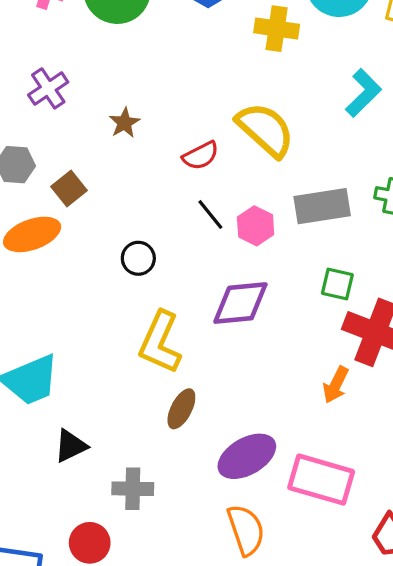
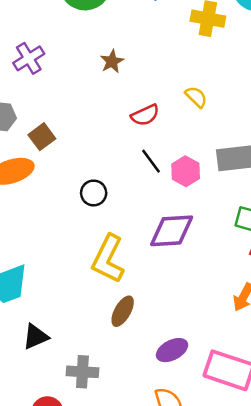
brown star: (124, 123) -> (112, 61), moved
yellow semicircle: (265, 130) -> (196, 97), size x0.5
purple ellipse: (247, 456) -> (172, 350), size x0.7

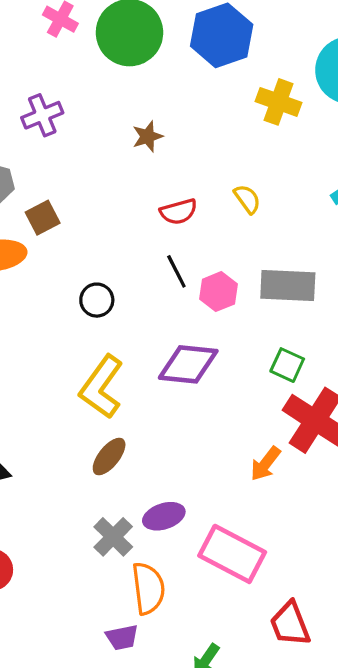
gray cross: (82, 372) -> (113, 537), moved, turned 32

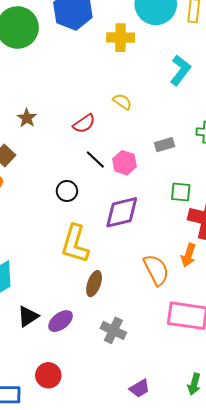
brown star: (148, 136) -> (27, 118), moved
gray rectangle: (288, 286) -> (164, 145), size x0.6
black circle: (97, 300) -> (67, 191), moved
purple ellipse: (164, 516) -> (61, 321), moved
orange semicircle: (148, 588) -> (156, 270), moved

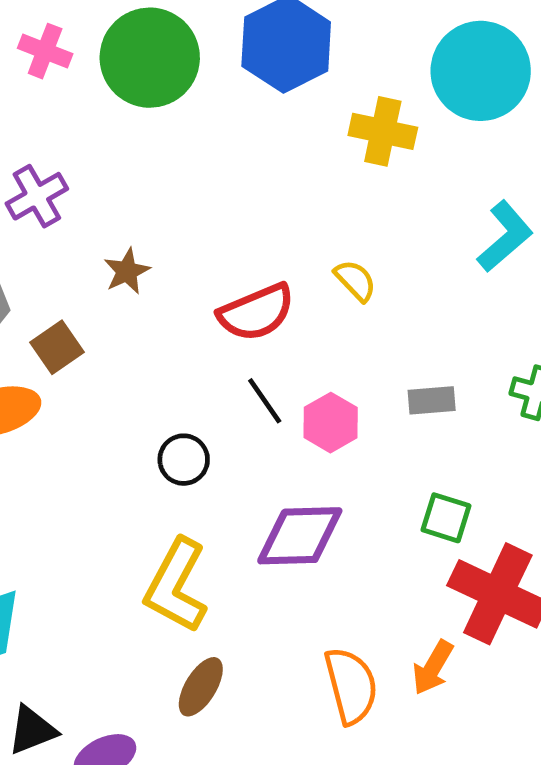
red semicircle: (84, 124) -> (256, 312), size x1.4

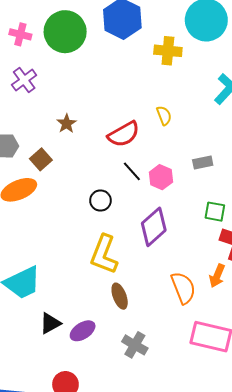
purple cross: (37, 196) -> (24, 80), moved
yellow semicircle: (355, 280) -> (164, 116), turned 30
purple diamond: (300, 536) -> (154, 227), turned -33
brown ellipse: (201, 687) -> (120, 296), turned -45

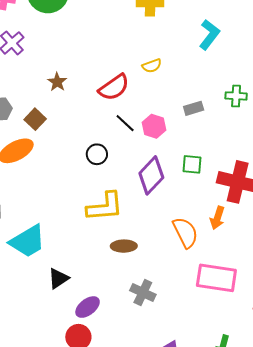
yellow semicircle: (164, 116) -> (152, 66), turned 96
green square: (215, 212) -> (192, 164), moved
yellow L-shape: (104, 254) -> (105, 207), turned -111
brown ellipse: (120, 296) -> (124, 246), turned -65
purple ellipse: (83, 331) -> (88, 307), moved

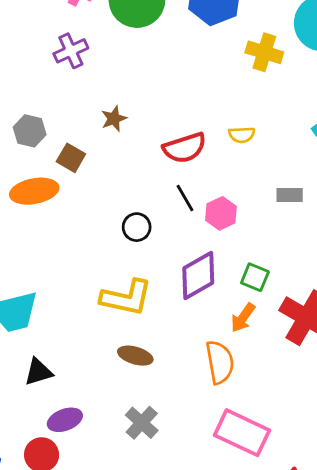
gray rectangle: (194, 108) -> (290, 195), moved
brown square: (35, 119) -> (71, 158), turned -30
orange arrow: (217, 218) -> (243, 318), moved

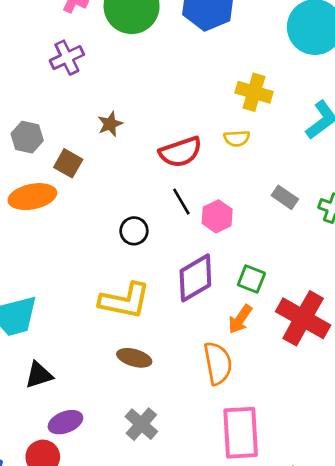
yellow cross: (264, 52) -> (254, 92), moved
gray rectangle: (290, 195) -> (285, 197), turned 35
pink rectangle: (242, 433) -> (241, 433), turned 62

